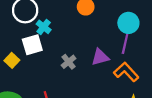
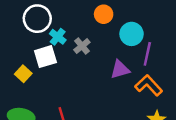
cyan circle: (128, 23) -> (132, 34), moved
gray cross: (69, 62) -> (82, 46), moved

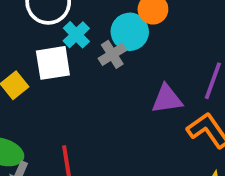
cyan circle: (132, 34) -> (130, 32), moved

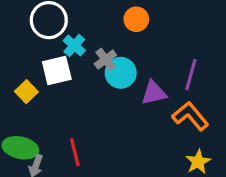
cyan circle: (130, 32) -> (121, 73), moved

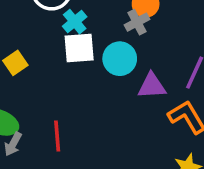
gray cross: (105, 59) -> (137, 22), moved
white square: (57, 71) -> (79, 48), moved

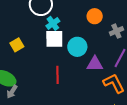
gray cross: (137, 22) -> (116, 31), moved
red line: (57, 136) -> (57, 75), moved

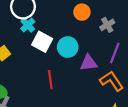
cyan cross: (53, 23) -> (28, 25), moved
white square: (54, 39) -> (42, 42), turned 36

